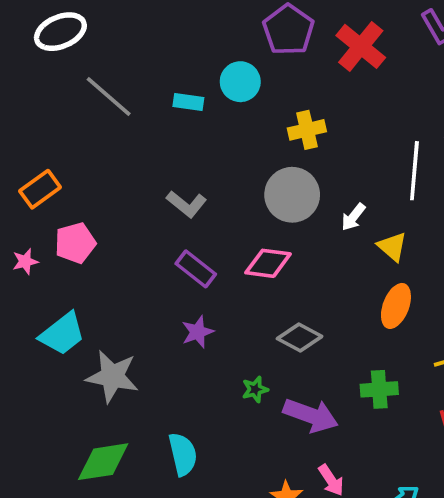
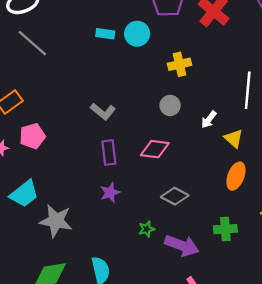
gray line: (109, 96) -> (32, 43), moved
cyan rectangle: (188, 102) -> (105, 34), moved
gray circle: (292, 195) -> (170, 105), size x0.6
purple rectangle: (196, 269) -> (109, 153), turned 45

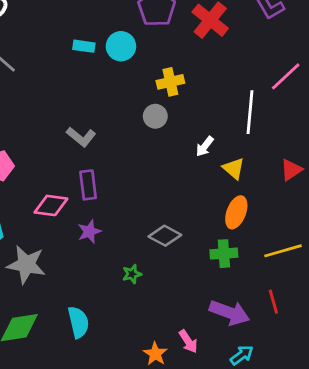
gray circle: (170, 105) -> (155, 116), moved
pink diamond: (155, 149) -> (51, 205), moved
green cross: (225, 229) -> (224, 254), moved
purple arrow: (182, 246) -> (229, 313), moved

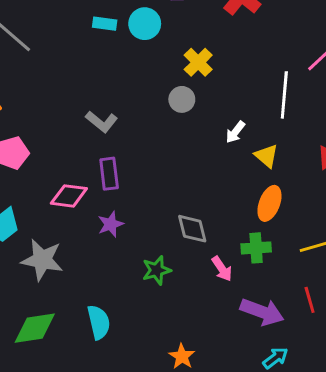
yellow cross: (170, 82) -> (198, 62), turned -32
gray diamond: (165, 236) -> (192, 229), turned 48
green star: (132, 274) -> (157, 270), size x1.4
pink arrow: (188, 341) -> (222, 269), moved

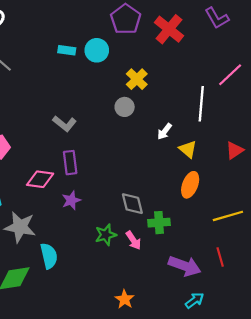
green cross: (256, 248) -> (159, 223), moved
pink arrow: (222, 269) -> (133, 240), moved
cyan semicircle: (99, 322) -> (49, 256), moved

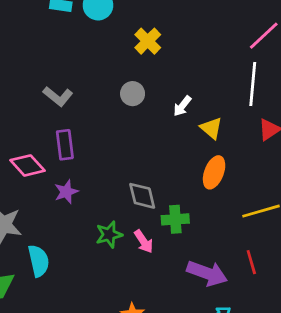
white line: (201, 104) -> (253, 84), moved
gray circle: (125, 107) -> (133, 94), moved
pink diamond: (40, 179) -> (28, 165), turned 40

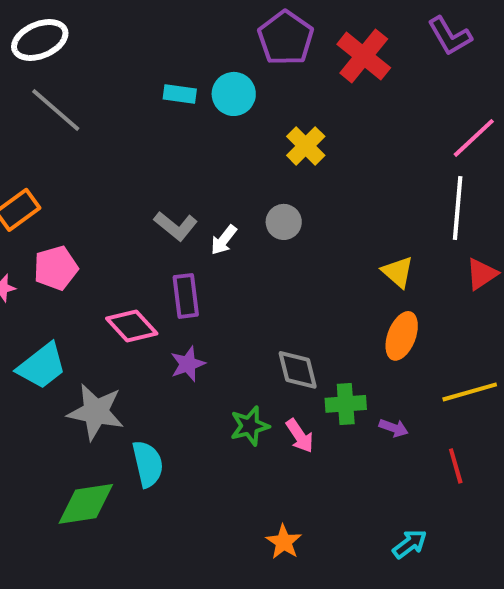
white arrow: (182, 106) -> (224, 240), moved
purple arrow: (207, 273) -> (394, 428), moved, size x0.5

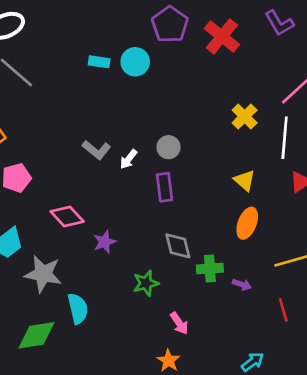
yellow cross: (306, 146) -> (245, 116), moved
purple rectangle: (186, 296) -> (165, 187), moved
pink arrow: (300, 436) -> (179, 323), moved

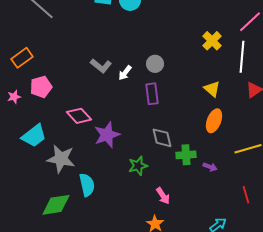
purple star: (104, 242) -> (107, 135), size x1.5
red line: (283, 310) -> (246, 195), moved

